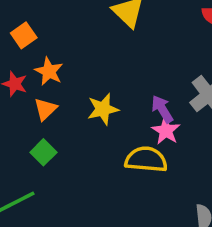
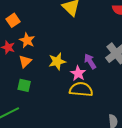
pink star: (166, 131) -> (78, 73), moved
green square: (43, 152) -> (24, 85), turned -32

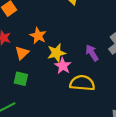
orange star: (27, 40) -> (38, 36), moved
pink star: (78, 73) -> (63, 66), moved

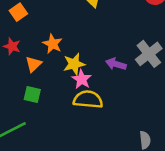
purple arrow: (92, 53) -> (116, 64), turned -42
yellow semicircle: (82, 83) -> (88, 100), moved

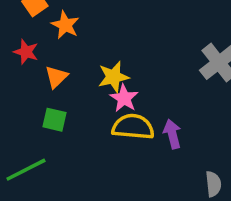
orange star: (53, 44) -> (65, 25), moved
purple arrow: (116, 64) -> (172, 134), moved, turned 60

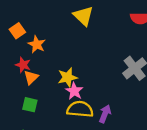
red star: (26, 52) -> (23, 65), moved
purple arrow: (172, 134) -> (105, 114), turned 36

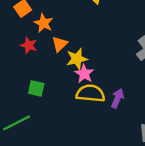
orange triangle: (31, 77) -> (60, 44), moved

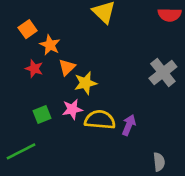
pink star: (84, 74) -> (72, 109), moved, turned 30
green square: (36, 88) -> (42, 115), turned -35

